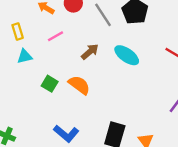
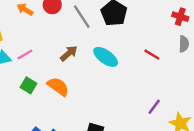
pink line: (56, 36) -> (25, 55), moved

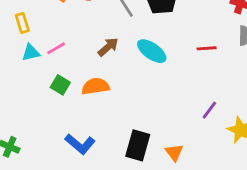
red line: (152, 55) -> (207, 48), turned -35
orange semicircle: (58, 87) -> (95, 86), turned -45

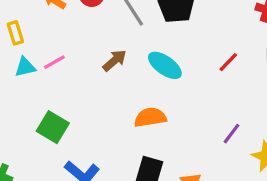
red line: (207, 48) -> (228, 62), turned -42
green square: (60, 85) -> (53, 127), moved, size x1.4
orange semicircle: (95, 86) -> (150, 117), moved

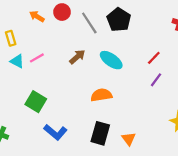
cyan triangle: (25, 67) -> (17, 61), turned 40
purple line: (231, 134) -> (156, 80), moved

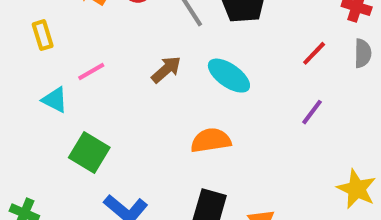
red line: (154, 58) -> (314, 53), moved
cyan triangle: (17, 61) -> (55, 100), moved

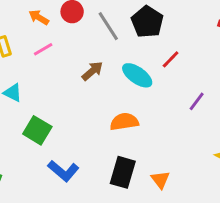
red line: (314, 53) -> (171, 59), moved
pink line: (91, 72) -> (43, 49), moved

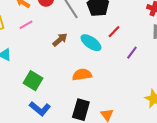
purple line: (197, 101) -> (132, 53), moved
green square: (37, 130) -> (33, 81), moved

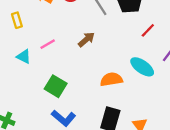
pink line: (26, 25) -> (48, 44), moved
cyan ellipse: (91, 43) -> (142, 67), moved

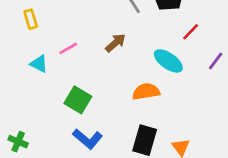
cyan ellipse: (142, 67) -> (168, 61), moved

